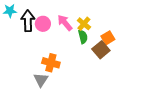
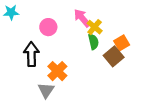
black arrow: (28, 21) -> (31, 54), moved
pink arrow: (65, 23) -> (82, 18), moved
orange cross: (51, 63) -> (57, 71), turned 30

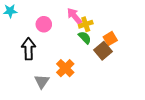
yellow cross: (95, 27) -> (86, 24), turned 32
green semicircle: (93, 42) -> (85, 38), turned -32
orange cross: (57, 71) -> (65, 68), moved

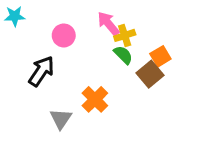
black arrow: (28, 49) -> (41, 71), turned 35

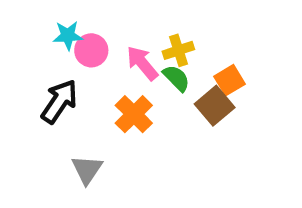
cyan star: (15, 16) -> (68, 35), moved
pink arrow: (108, 24) -> (142, 63), moved
orange cross: (95, 99) -> (134, 114), moved

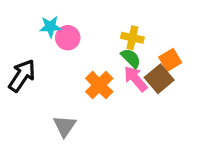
yellow cross: (178, 50) -> (132, 38), turned 30
pink arrow: (142, 63) -> (136, 79), moved
black arrow: (59, 101) -> (22, 76), moved

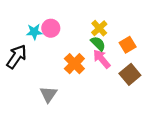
cyan star: (50, 27) -> (34, 32), moved
yellow cross: (132, 38) -> (99, 28), turned 35
brown square: (159, 79) -> (130, 74), moved

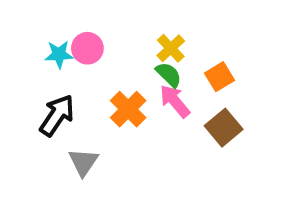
black arrow: (17, 57) -> (57, 115), moved

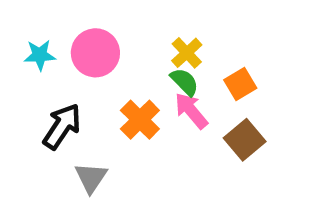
pink circle: (87, 48) -> (95, 53), size x1.4
cyan star: (59, 54) -> (40, 55), moved

